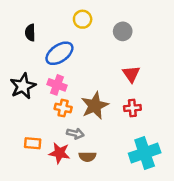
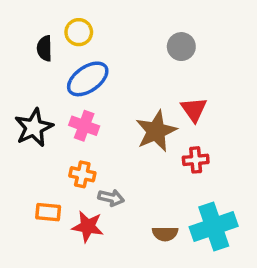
yellow circle: (83, 19) -> (79, 32), moved
brown star: (95, 106) -> (156, 131), moved
orange cross: (63, 108) -> (82, 174), moved
brown semicircle: (87, 157) -> (165, 234), moved

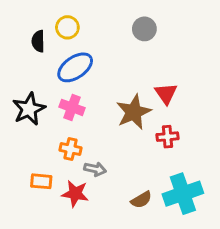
gray circle: (181, 47) -> (144, 29), moved
brown semicircle: (165, 234) -> (141, 200), turned -30

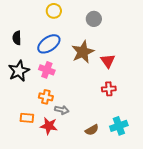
yellow circle: (67, 27) -> (54, 11), moved
black semicircle: (38, 41) -> (17, 38), moved
brown star: (134, 112) -> (83, 52), moved
cyan cross: (183, 194) -> (119, 126), size x0.7

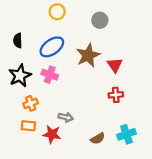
orange cross: (46, 97) -> (31, 103), moved, turned -32

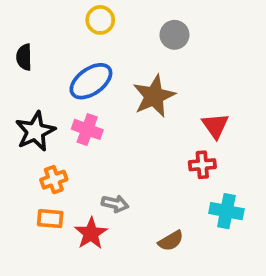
black semicircle: (18, 40) -> (24, 57), moved
red triangle: (115, 65) -> (215, 126), moved
red star: (52, 134) -> (91, 233), turned 30
cyan cross: (126, 134) -> (226, 211), moved, turned 30

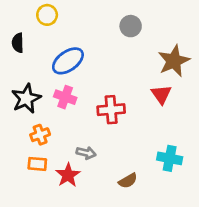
yellow circle: (100, 20) -> (47, 15), moved
brown star: (154, 96) -> (174, 61), moved
red cross: (202, 165) -> (111, 110), moved, size x1.4

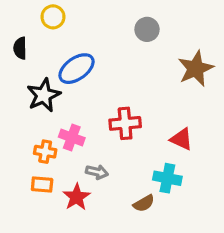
red triangle: (161, 94) -> (181, 139), moved, turned -30
pink cross: (65, 97) -> (72, 137), moved
black star: (26, 98) -> (44, 95), moved
orange cross: (40, 135) -> (45, 152), turned 30
cyan cross: (170, 158) -> (167, 178), moved

